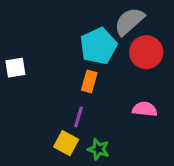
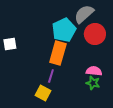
orange rectangle: (89, 81) -> (58, 53), size x1.6
green star: (98, 149) -> (93, 83), moved

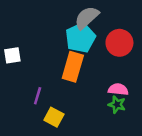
gray semicircle: (84, 14) -> (87, 18), moved
purple line: (51, 76) -> (38, 96), moved

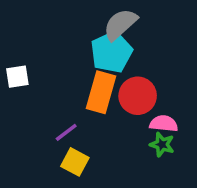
red circle: (119, 43) -> (138, 96), moved
purple line: (38, 96) -> (66, 132), moved, turned 36

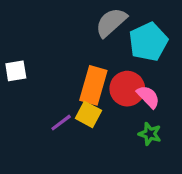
cyan pentagon: (111, 52) -> (148, 42), moved
pink semicircle: (164, 124) -> (148, 97), moved, turned 40
yellow square: (75, 162) -> (88, 114), moved

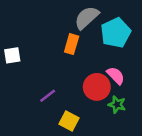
orange rectangle: (93, 85) -> (72, 44), moved, size x0.7
red circle: (127, 89) -> (97, 87), moved
yellow square: (88, 114) -> (69, 121), moved

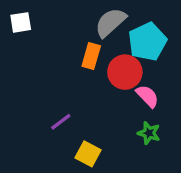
white square: (12, 55) -> (21, 22), moved
red circle: (97, 87) -> (125, 72), moved

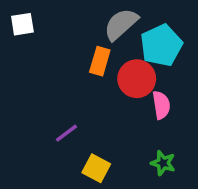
pink semicircle: (147, 96) -> (161, 105), turned 35
green star: (149, 133) -> (163, 163), moved

